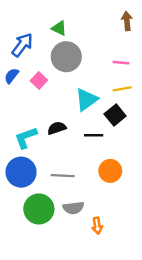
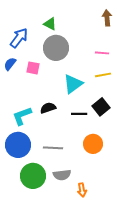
pink square: (39, 81) -> (33, 68), turned -32
black square: (115, 115) -> (101, 107), moved

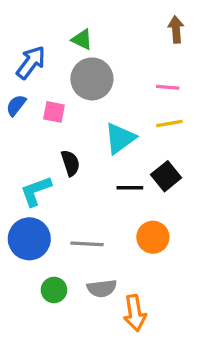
black semicircle: (48, 108) -> (70, 163), moved, turned 91
green circle: (33, 176) -> (54, 290), size x0.6
orange arrow: (82, 190) -> (135, 313), size x1.5

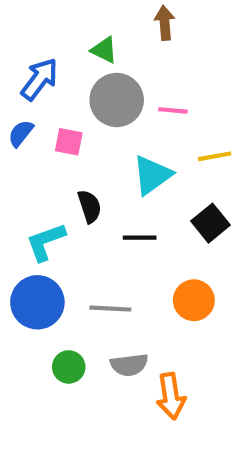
brown arrow: (176, 29) -> (165, 23), moved
pink line: (168, 87) -> (173, 110), moved
black line: (130, 188) -> (140, 238), moved

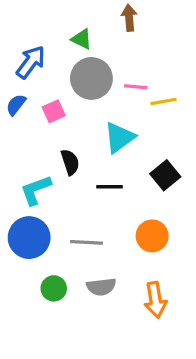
pink square: (69, 142) -> (54, 111), turned -35
yellow line: (215, 156) -> (164, 101), moved
orange arrow: (171, 396) -> (155, 300), moved

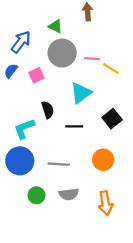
yellow line: (164, 101) -> (111, 69), turned 42

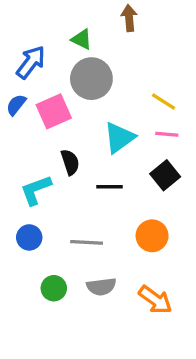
pink line: (92, 59) -> (167, 134), moved
pink square: (36, 75) -> (54, 111), size x1.5
blue circle: (20, 161) -> (29, 237), size x0.6
orange arrow: (105, 203) -> (155, 300), turned -45

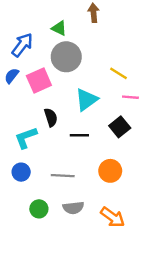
pink line: (167, 134) -> (130, 97), moved

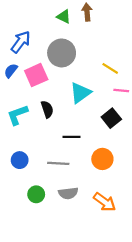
green triangle: (59, 28) -> (64, 17), moved
black line: (79, 135) -> (72, 137), moved
cyan L-shape: (26, 138) -> (17, 115), moved

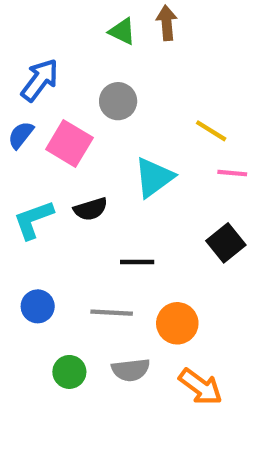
gray circle: (62, 53) -> (118, 101), size x0.7
pink square: (36, 75) -> (69, 143), turned -35
black semicircle: (47, 109) -> (91, 209), turned 91
black square: (111, 118) -> (226, 243), moved
orange circle: (102, 159) -> (177, 323), moved

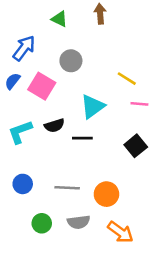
green triangle: (122, 31) -> (59, 19), moved
black line: (137, 262) -> (82, 138), moved

